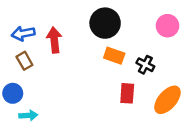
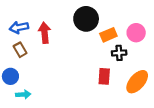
pink circle: (167, 26) -> (136, 33), moved
orange rectangle: (114, 56) -> (108, 35), moved, turned -42
black cross: (145, 65) -> (119, 53), turned -32

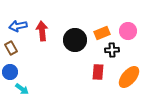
black circle: (86, 19) -> (75, 40), moved
brown rectangle: (20, 50) -> (11, 48), moved
cyan arrow: (23, 94) -> (22, 89), turned 40

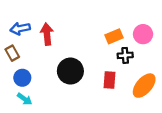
black circle: (75, 40) -> (70, 71), moved
blue circle: (10, 72) -> (22, 78), moved

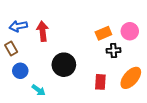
red rectangle: (110, 80) -> (100, 82), moved
cyan arrow: (25, 99) -> (39, 90), moved

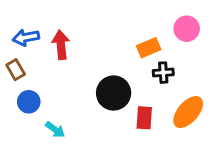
pink circle: (130, 31) -> (187, 29), moved
black circle: (64, 65) -> (114, 93), moved

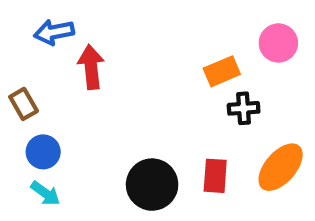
blue arrow: (26, 37) -> (54, 32), moved
black circle: (114, 93) -> (152, 185), moved
cyan arrow: (55, 130) -> (45, 193), moved

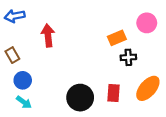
blue arrow: (54, 32) -> (15, 16), moved

